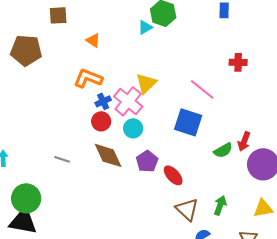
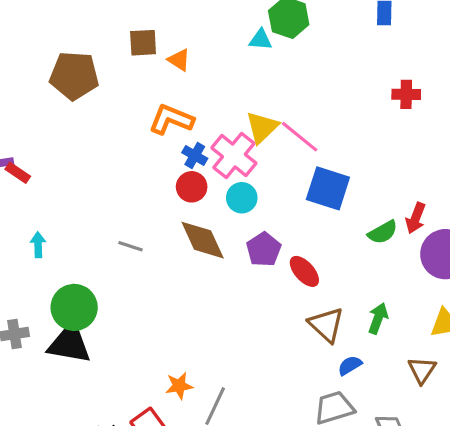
brown square: (58, 15) -> (143, 43), moved
cyan triangle: (145, 27) -> (261, 40), turned 35
pink line: (202, 89) -> (300, 137), moved
blue cross: (103, 101) -> (195, 155), turned -35

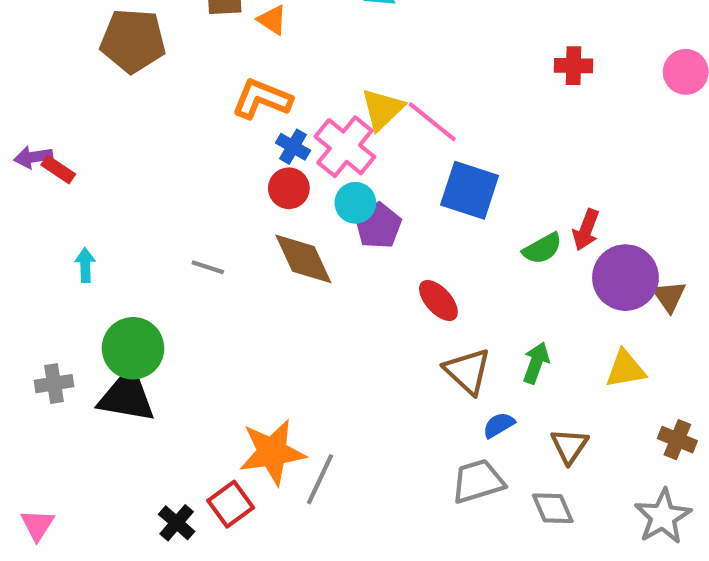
purple pentagon: (264, 249) -> (378, 226), moved
brown triangle: (422, 370) -> (569, 446), moved
orange star: (179, 386) -> (272, 452), size x1.8

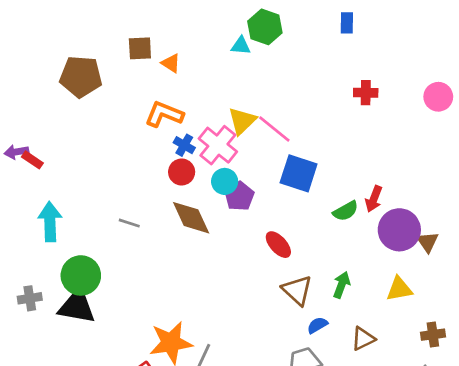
cyan arrow: (85, 265) -> (50, 222), size x1.8
brown cross: (677, 440) -> (433, 335), turned -30
brown triangle: (569, 446) -> (363, 339), turned 30

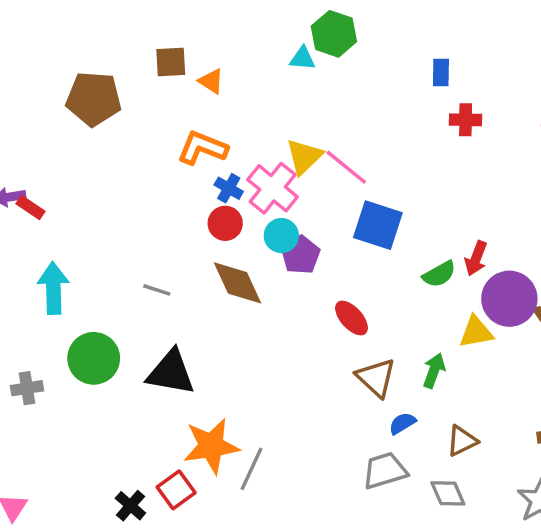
blue rectangle: (347, 23) -> (441, 72), moved
yellow triangle: (399, 289) -> (476, 332), moved
black triangle: (77, 306) -> (171, 372), moved

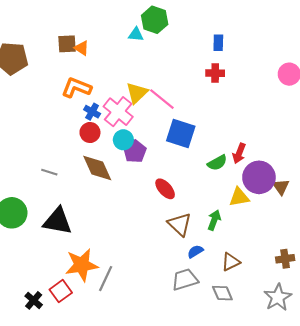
brown square: (171, 62) -> (67, 44), moved
red cross: (466, 120) -> (215, 73), moved

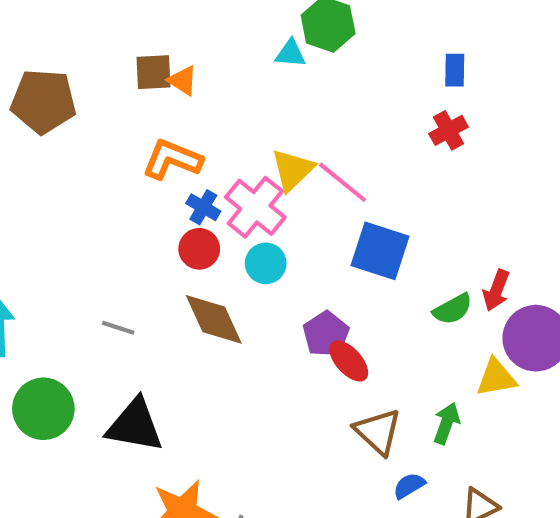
red cross: (215, 73) -> (449, 130), turned -30
purple pentagon: (135, 151) -> (326, 334), moved

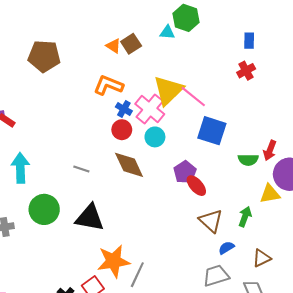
brown square: (153, 72) -> (131, 44), moved, turned -30
yellow triangle: (293, 170) -> (168, 90), size x1.4
green semicircle: (453, 309) -> (248, 160), turned 30

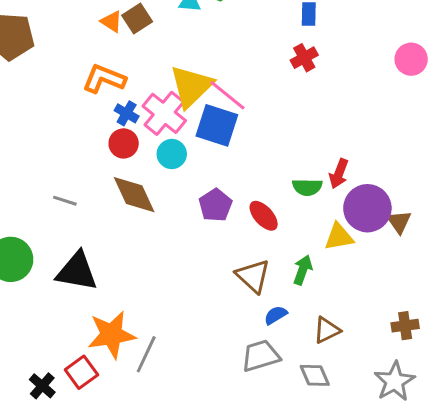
blue square: (212, 131) -> (217, 125), moved
red ellipse: (196, 186) -> (264, 216), moved

